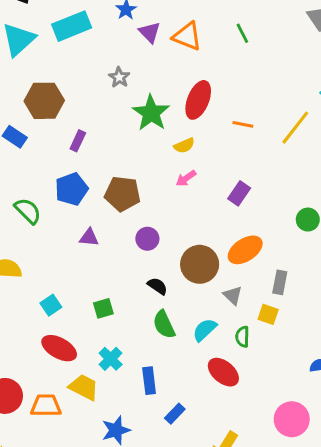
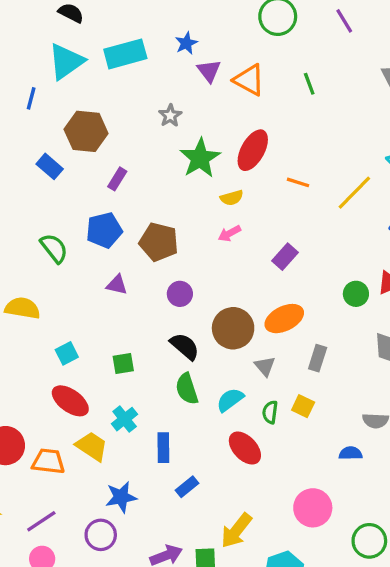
black semicircle: (157, 286) -> (185, 346), size x1.4
yellow square: (268, 314) -> (303, 406), moved

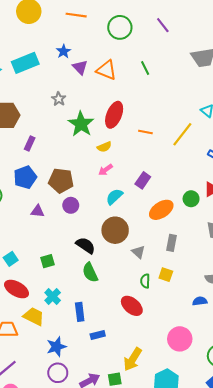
purple circle: (180, 294) -> (71, 205), moved
orange ellipse: (284, 319) -> (161, 210), moved
cyan semicircle: (230, 400) -> (114, 197), moved
blue rectangle: (187, 487) -> (98, 335), turned 32
purple circle: (101, 535) -> (58, 373), moved

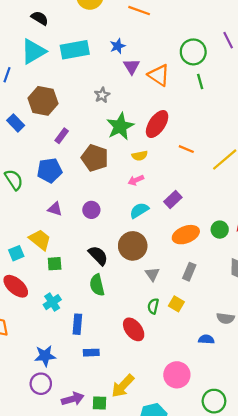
green circle: (120, 27) -> (193, 52), moved
brown pentagon: (61, 181) -> (95, 158), moved
yellow trapezoid: (34, 316) -> (40, 240), moved

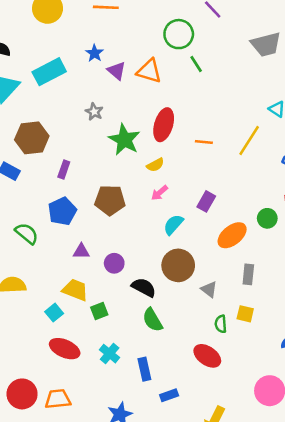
brown pentagon: (95, 158) -> (110, 200), moved
purple circle: (91, 210) -> (114, 263), moved

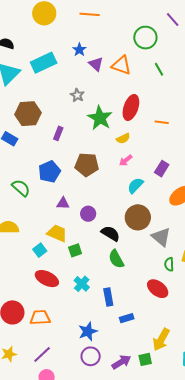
green line: (196, 64) -> (159, 69), moved
purple rectangle: (64, 169) -> (58, 133), moved
gray triangle: (209, 289) -> (161, 237), size x1.5

